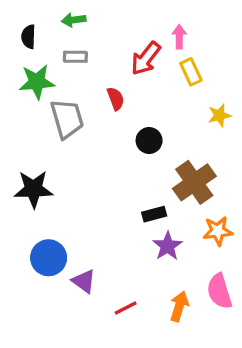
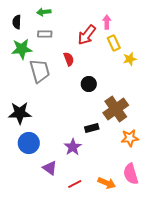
yellow star: (219, 115) -> (130, 59), moved
purple star: (167, 246) -> (73, 147), moved
blue circle: (49, 258) -> (29, 143), moved
orange arrow: (179, 306) -> (107, 183), turned 96

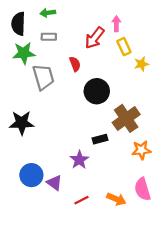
black semicircle: (17, 22) -> (18, 24), size x1.5
black circle: (89, 84) -> (97, 91), size x1.5
blue circle: (29, 143) -> (31, 175), moved

